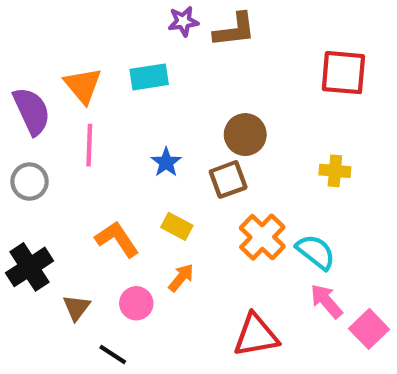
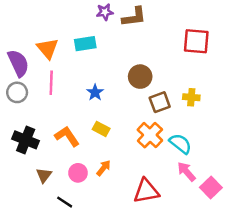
brown square: (228, 179) -> (160, 102), moved
gray circle: (30, 182) -> (17, 92), moved
black cross: (30, 267) -> (26, 140), moved, turned -35
orange arrow: (181, 278) -> (104, 168), moved

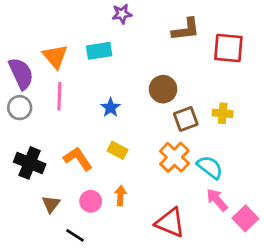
brown L-shape: (134, 17) -> (186, 30), moved
orange arrow: (104, 168) -> (120, 196), turned -35
red triangle: (146, 191) -> (170, 223), turned 32

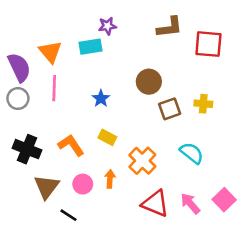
purple star: (122, 14) -> (107, 26), moved
orange cross: (174, 157) -> (142, 161), moved
pink arrow: (217, 200) -> (190, 204), moved
brown triangle: (51, 204) -> (46, 187), size x1.5

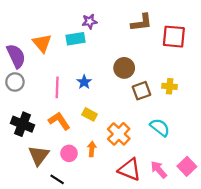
pink line: (54, 88) -> (57, 87), moved

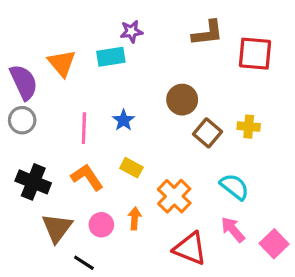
brown square: (141, 91) -> (207, 133), turned -30
pink arrow: (159, 170) -> (233, 230), moved

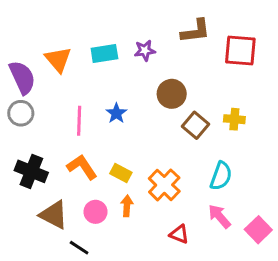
purple star: (131, 31) -> (145, 51), moved
yellow rectangle: (131, 168) -> (121, 173), moved
cyan semicircle: (234, 187) -> (221, 176), turned 72
brown triangle: (57, 228) -> (54, 215), turned -40
red triangle: (190, 249) -> (179, 234), size x0.6

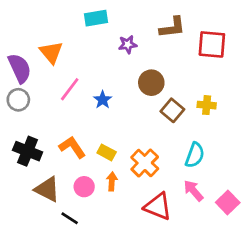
cyan rectangle: (104, 53) -> (96, 18), moved
pink line: (79, 121) -> (70, 89), moved, turned 35
red triangle: (179, 234) -> (158, 206), size x1.6

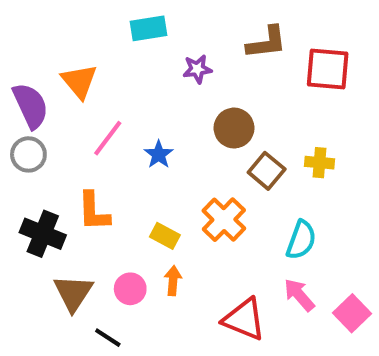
orange L-shape: (72, 147) -> (94, 211), moved, turned -148
orange cross: (145, 163) -> (224, 220), moved
brown triangle: (47, 189) -> (73, 293), turned 36

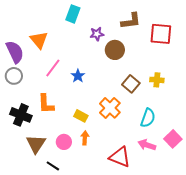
cyan rectangle: (149, 28) -> (73, 14), turned -60
brown circle: (234, 128) -> (115, 50), moved
pink arrow: (299, 295) -> (147, 145), turned -30
pink square: (352, 313) -> (173, 139), moved

